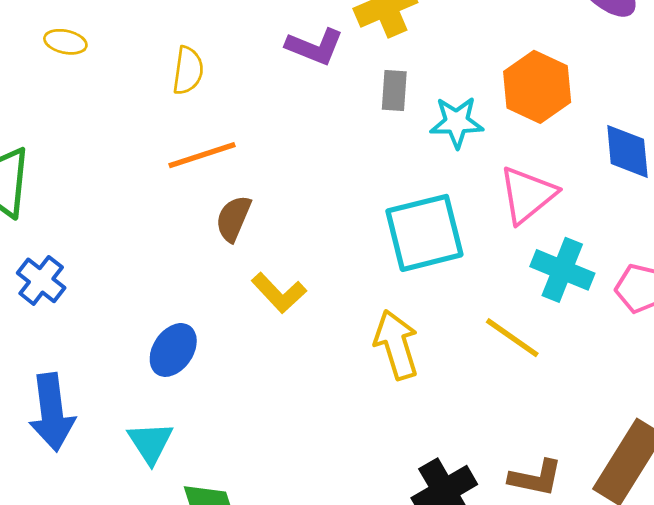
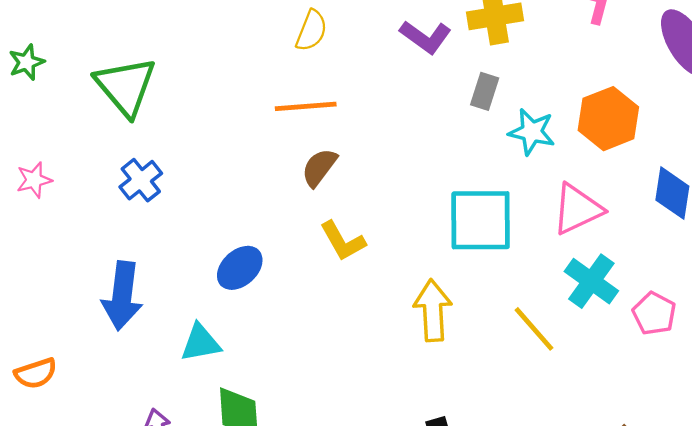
cyan triangle: (150, 443) -> (201, 343), turned 39

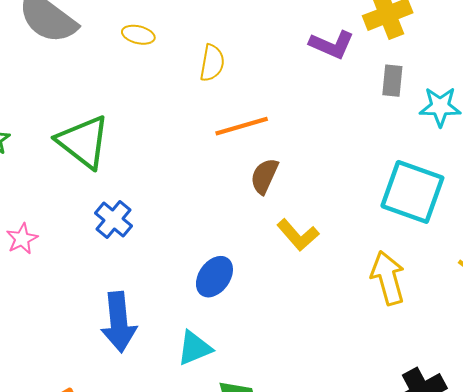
yellow semicircle: (311, 31) -> (212, 63), moved
cyan square: (481, 220) -> (412, 192), turned 32

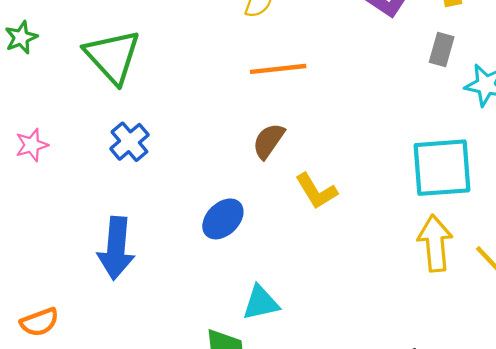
brown semicircle: (264, 176) -> (268, 141), moved
cyan square: (412, 192) -> (442, 168), turned -34
yellow arrow: (388, 278) -> (435, 243), moved
cyan triangle: (194, 348) -> (261, 303), moved

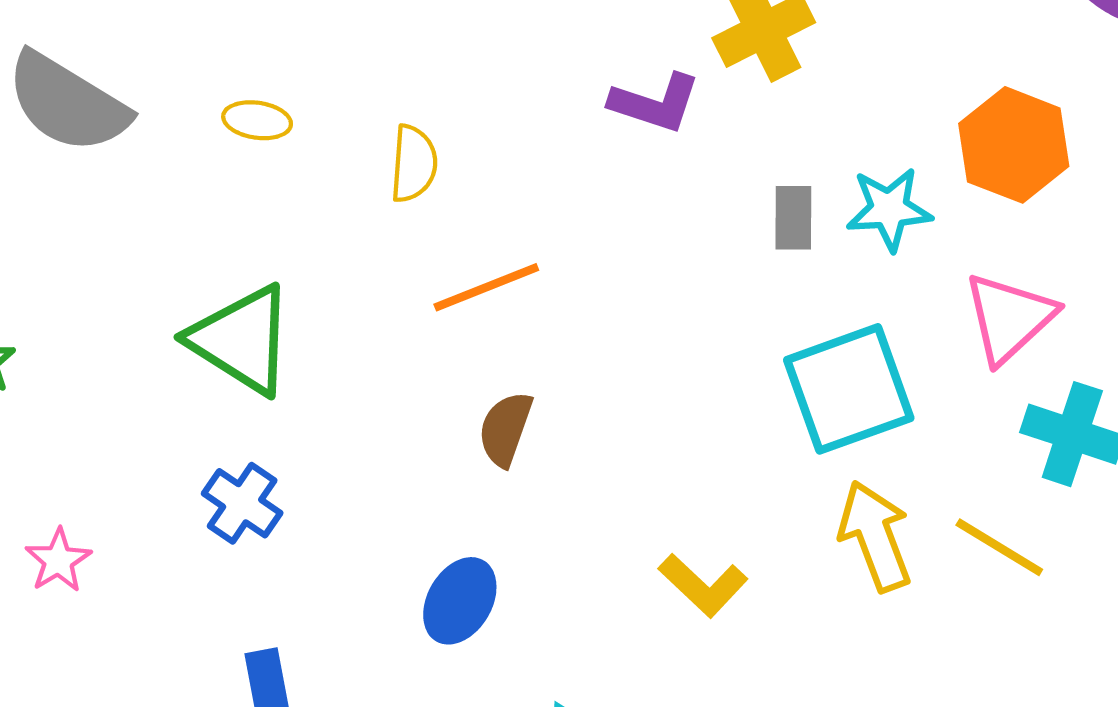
gray rectangle: (442, 49) -> (793, 218), moved
green triangle: (113, 56) -> (242, 340), moved
yellow L-shape: (316, 191) -> (703, 585), moved

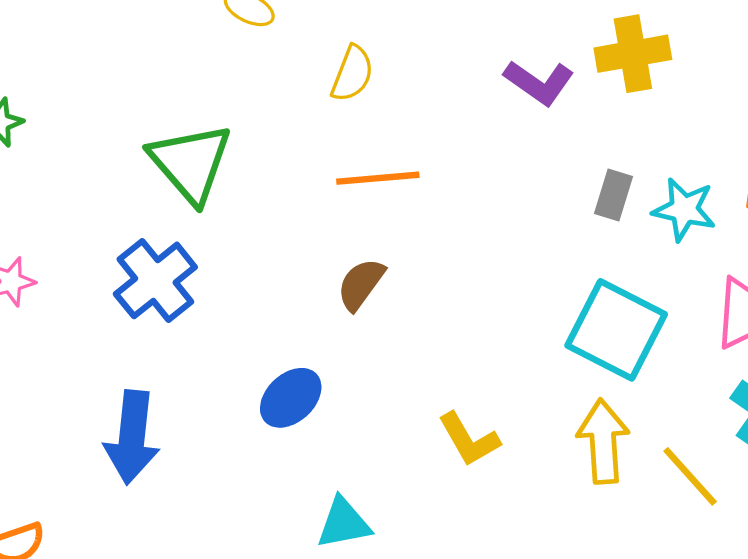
cyan square: (849, 389) -> (616, 330), turned 30
blue cross: (242, 503) -> (155, 280), size x1.4

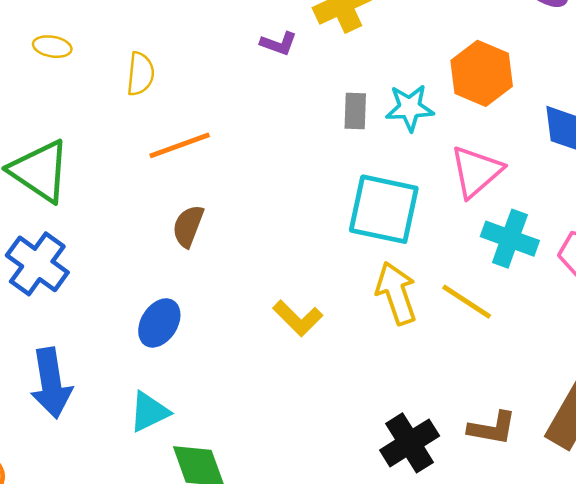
purple L-shape: (539, 82) -> (279, 44), size x0.7
cyan triangle: (344, 523) -> (149, 412), moved

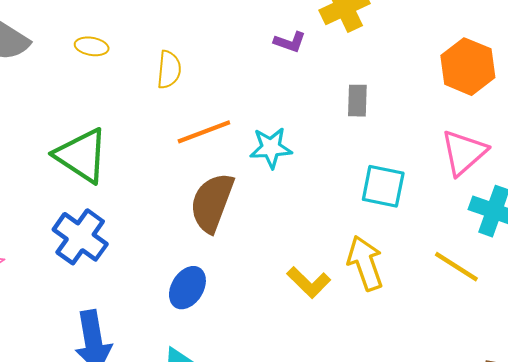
cyan star: (410, 108) -> (271, 148), moved
cyan square: (384, 209) -> (383, 186), size x0.7
brown semicircle: (188, 226) -> (212, 203), size x1.6
yellow arrow: (396, 293) -> (365, 263), moved

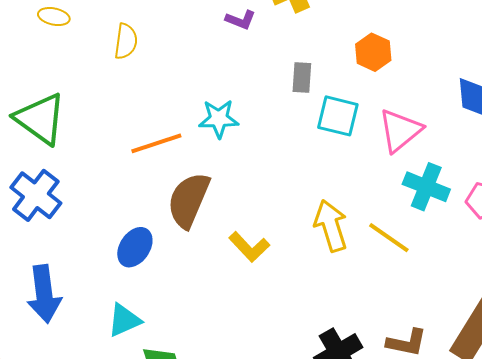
orange hexagon: (468, 67) -> (373, 52), moved, size x0.7
orange line: (204, 132) -> (156, 143), moved
cyan square: (383, 186) -> (338, 116), moved
brown semicircle: (212, 203) -> (189, 200), moved
yellow arrow: (365, 263) -> (331, 226), moved

